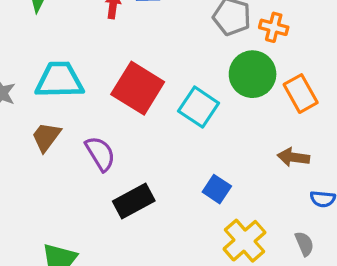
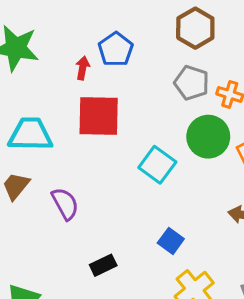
red square: (138, 88) -> (99, 116), moved, turned -33
black rectangle: (134, 201) -> (103, 265), moved, size x0.7

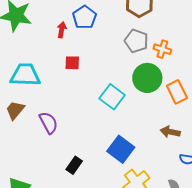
red square: (99, 116) -> (72, 63), size x0.5
blue square: (171, 241) -> (121, 149), size x1.5
black rectangle: (103, 265) -> (74, 165), turned -30

